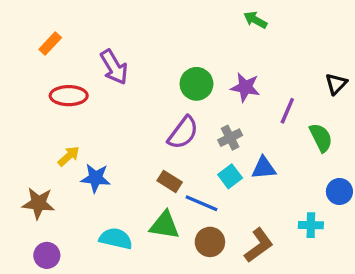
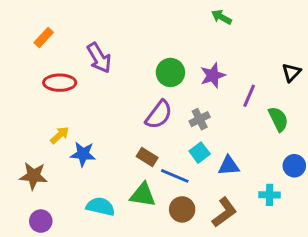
purple star: (245, 87) -> (213, 75), turned -30
blue triangle: (264, 168) -> (229, 166), moved

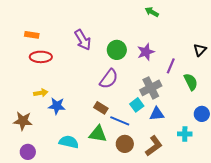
orange rectangle: (44, 37) -> (32, 35), moved, turned 56
purple arrow: (99, 58) -> (83, 40), moved
gray cross: (200, 119) -> (151, 88), moved, size x1.5
yellow arrow: (60, 135) -> (41, 93), turned 32

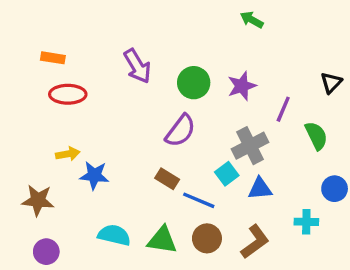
green triangle: (98, 134) -> (162, 240), moved

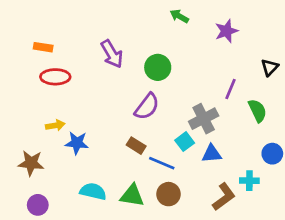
green arrow: (252, 20) -> (179, 16), moved
purple star: (242, 86) -> (226, 31), moved
brown L-shape: (255, 242) -> (224, 197), moved

